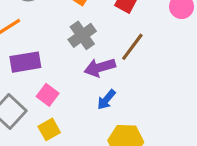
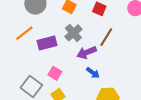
purple rectangle: (25, 62) -> (47, 43), moved
blue arrow: (106, 100) -> (93, 73), turned -88

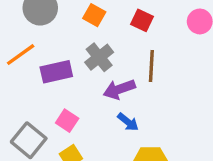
brown line: (106, 37) -> (151, 66), turned -30

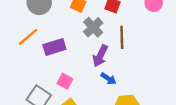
gray cross: (99, 57) -> (93, 27), moved
purple arrow: (119, 89) -> (100, 56), turned -40

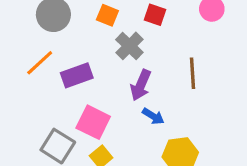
brown line: (122, 37) -> (193, 73), moved
pink square: (65, 81) -> (93, 122), size x1.5

